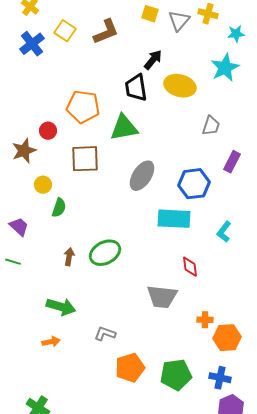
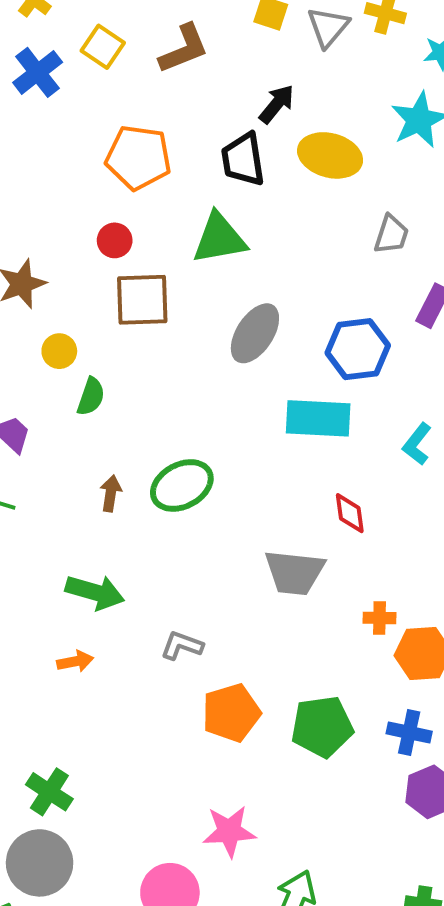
orange pentagon: (83, 107) -> (138, 157), moved
red circle: (48, 131) -> (115, 240), moved

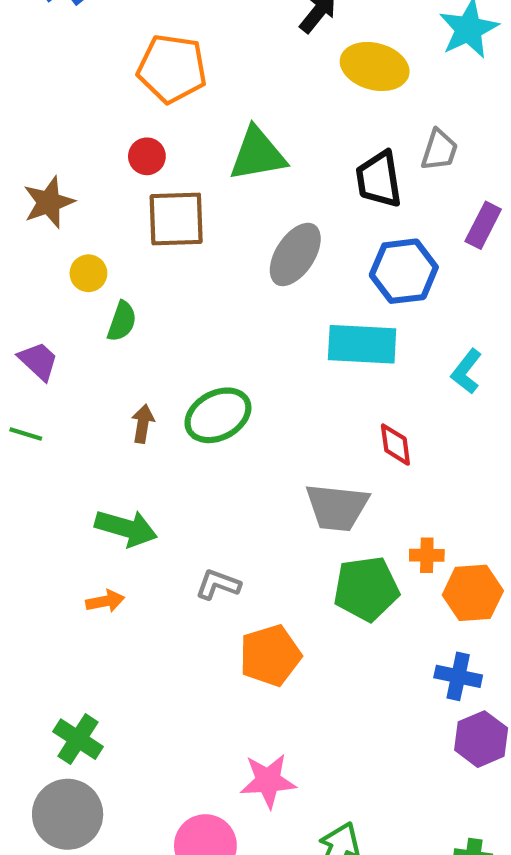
black trapezoid: (243, 159) -> (379, 179), moved
green pentagon: (322, 727) -> (366, 589), moved

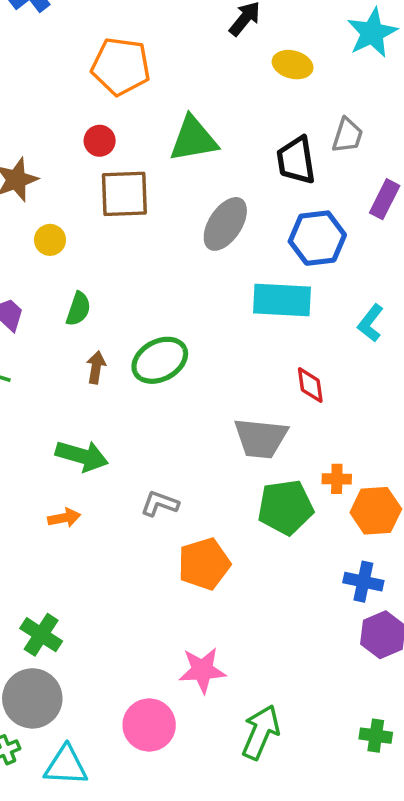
yellow ellipse: (375, 66) -> (293, 65), size x0.7
green semicircle: (122, 321) -> (78, 309), moved

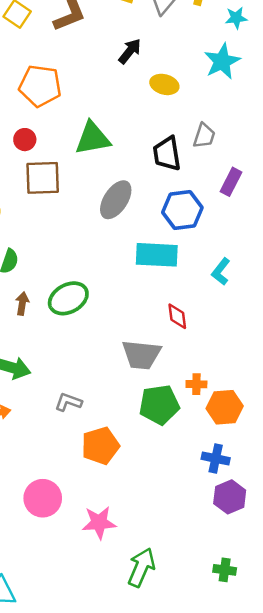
pink circle: (149, 725) -> (43, 498), moved

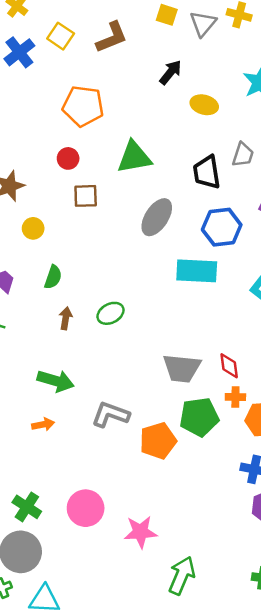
brown square: (43, 178) -> (86, 196), size x0.7
green ellipse: (68, 298) -> (111, 313), size x0.7
red diamond: (177, 316) -> (229, 366), moved
gray L-shape: (68, 402) -> (111, 414), size x1.4
orange pentagon: (100, 446) -> (158, 441), moved

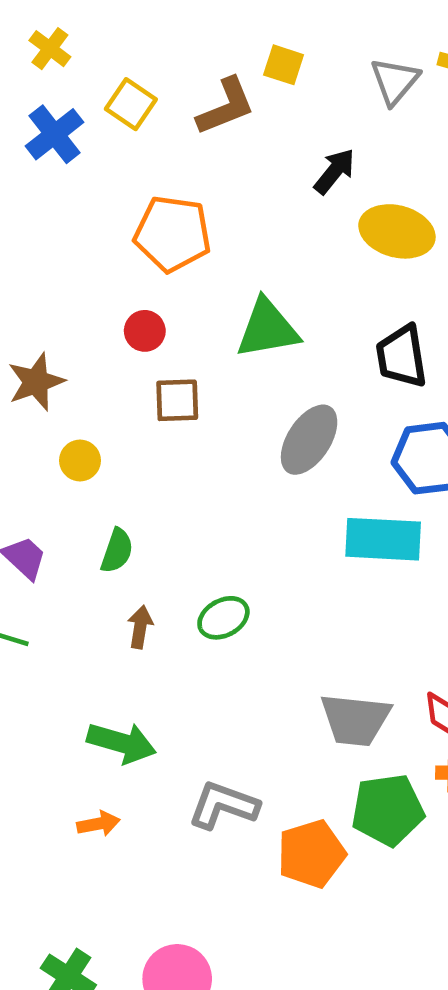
yellow square: (167, 15) -> (284, 65), moved
yellow ellipse: (204, 105) -> (397, 231), size x1.4

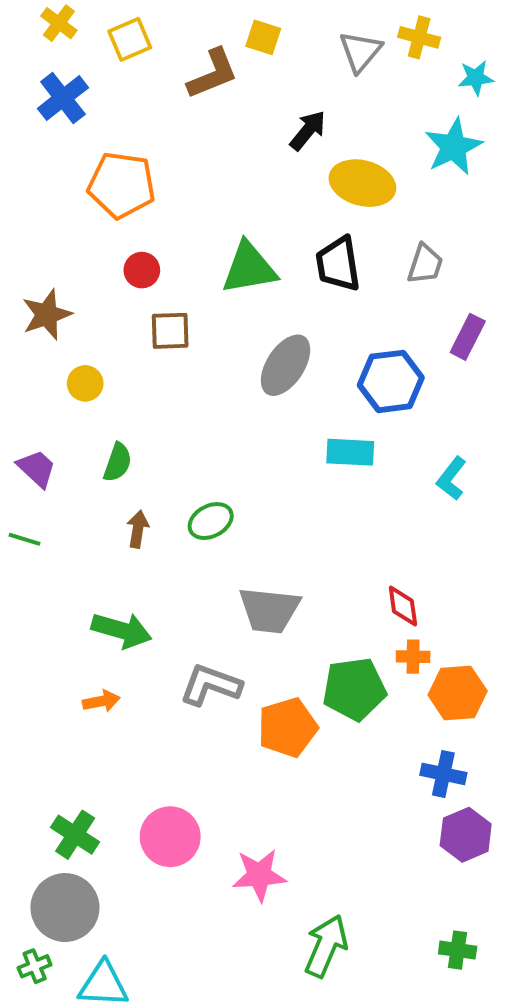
yellow square: (131, 104) -> (130, 39), moved, turned 33
orange pentagon: (173, 234) -> (122, 185), moved
black trapezoid: (402, 356) -> (338, 264), moved
cyan rectangle: (383, 539) -> (350, 452), size x0.7
gray trapezoid: (355, 720) -> (269, 610), moved

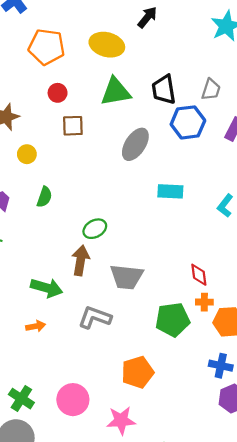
yellow ellipse: (362, 183) -> (107, 45), moved
blue hexagon: (391, 381) -> (188, 122), moved
brown arrow: (138, 529) -> (81, 260), moved, size x1.5
orange pentagon: (288, 727) -> (138, 372), moved

